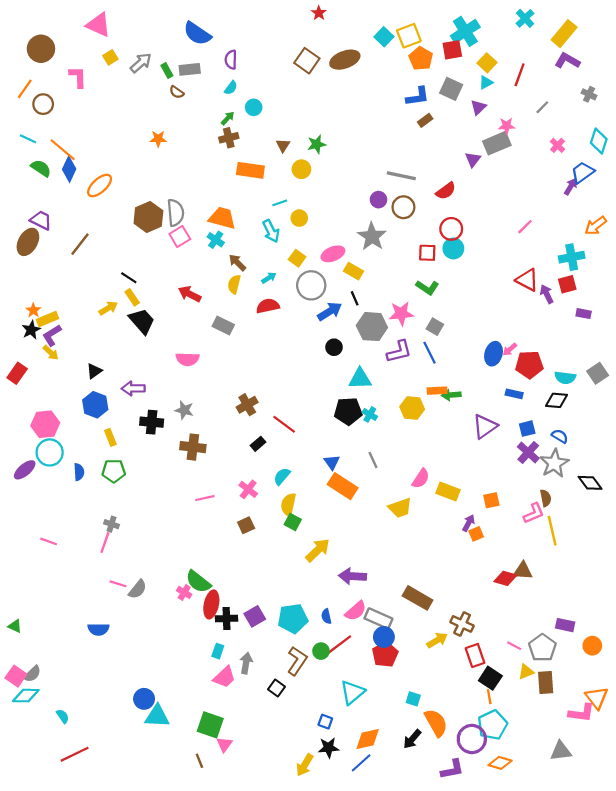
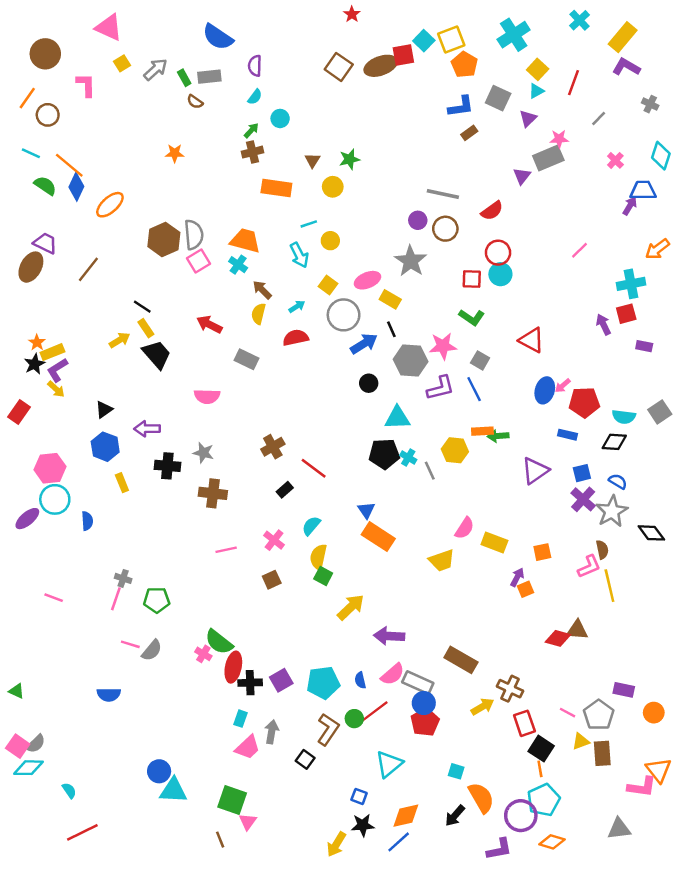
red square: (452, 50) -> (403, 55), moved
blue trapezoid: (583, 172) -> (643, 190), turned 35
red triangle: (527, 280) -> (532, 340), moved
gray line: (373, 460) -> (430, 471), moved
green pentagon: (114, 471) -> (157, 600), moved

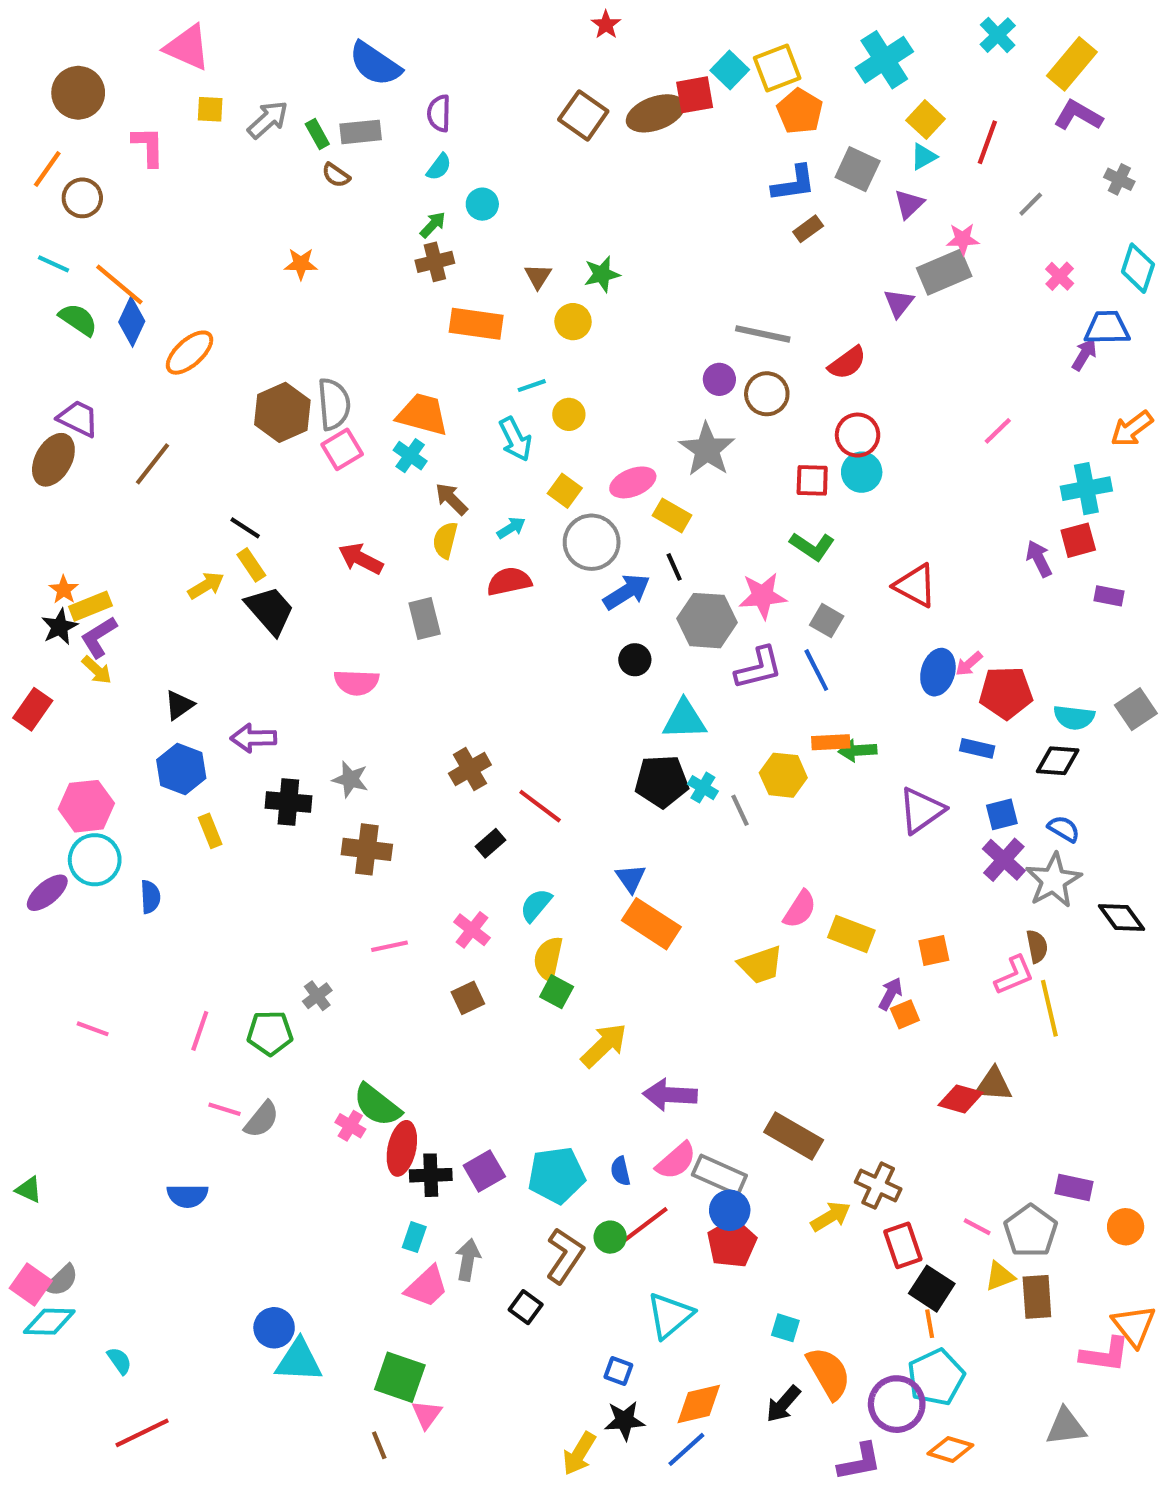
yellow square: (122, 63) -> (210, 109), turned 35
gray rectangle: (246, 359) -> (425, 619), turned 50
gray cross: (123, 578) -> (317, 996), moved, turned 35

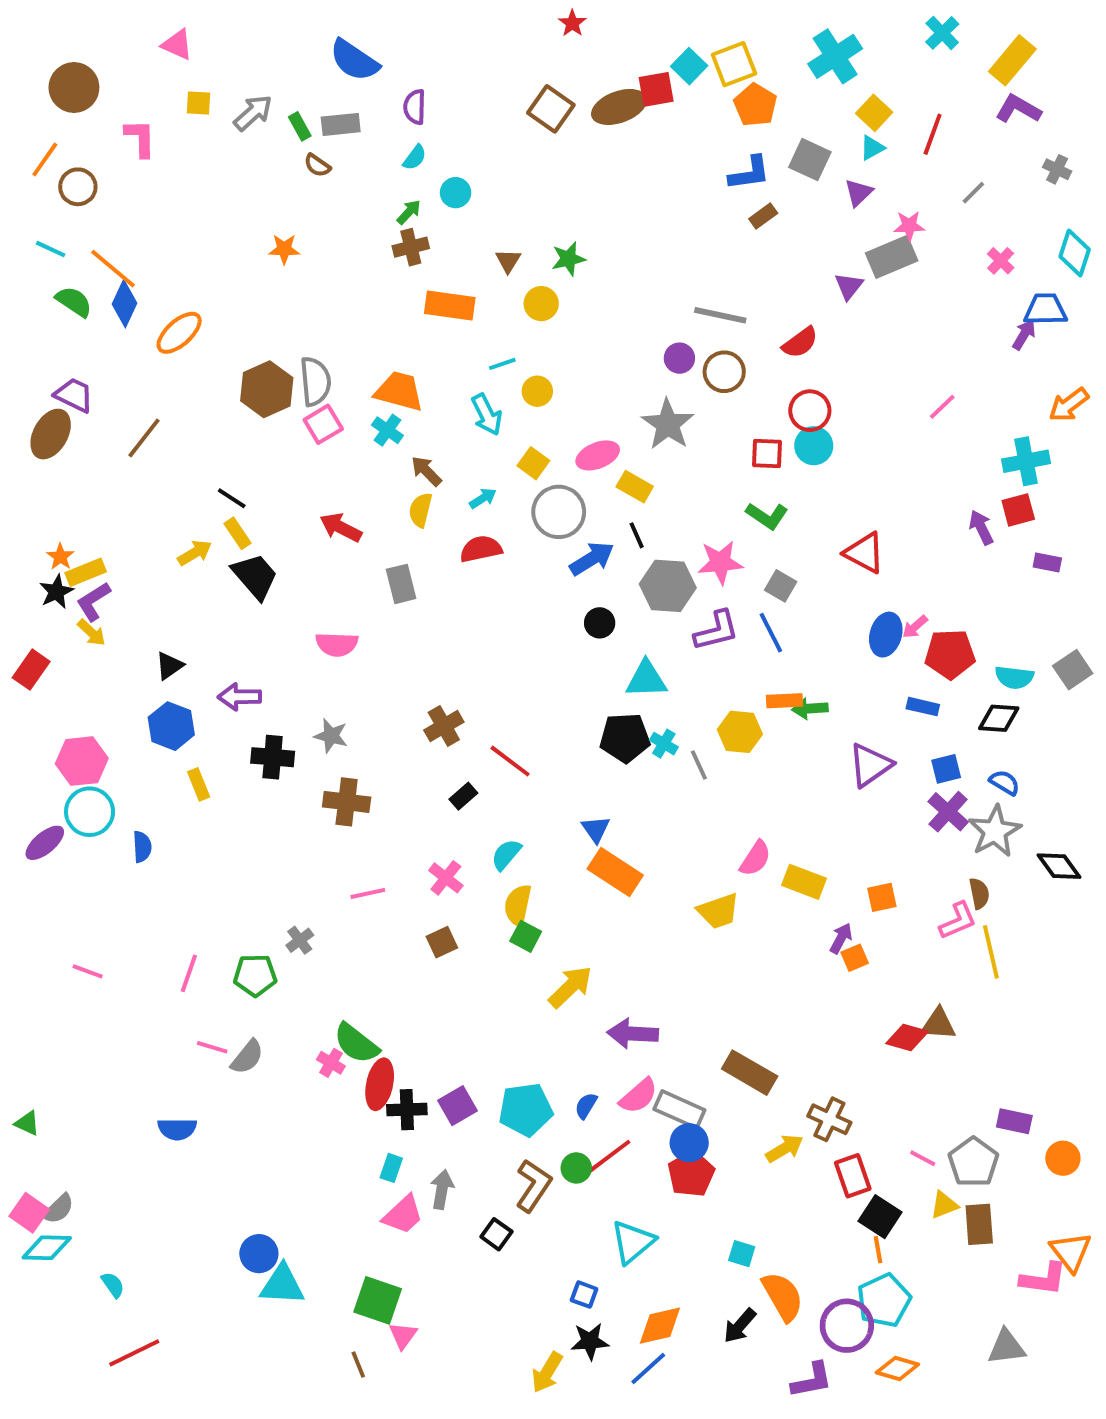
pink triangle: (187, 47) -> (177, 45), size x0.7
blue semicircle: (620, 1171) -> (586, 1106), turned 44

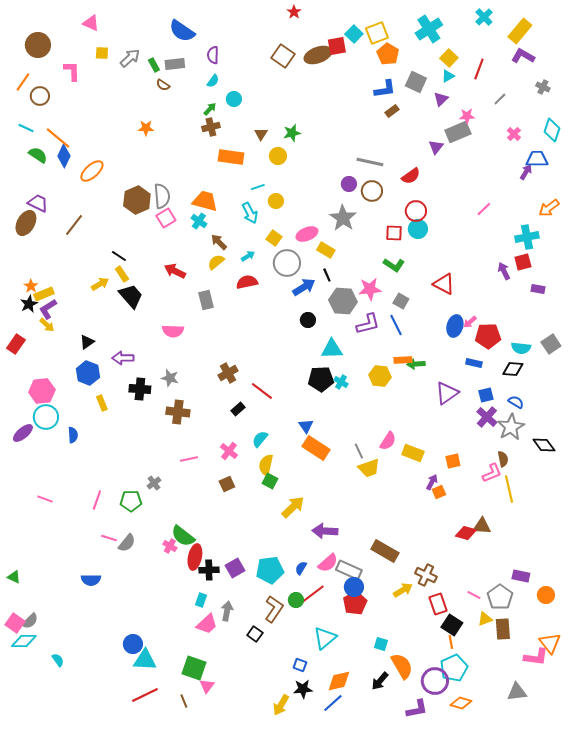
yellow semicircle: (421, 510) -> (216, 262), turned 36
gray line: (699, 765) -> (359, 451), moved
red line: (134, 1353) -> (145, 695), moved

